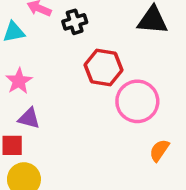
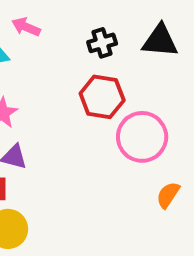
black cross: (75, 22) -> (102, 43), moved

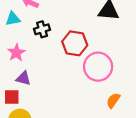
black cross: (102, 43) -> (42, 29), moved

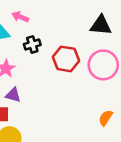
pink circle: (98, 67) -> (103, 65), moved

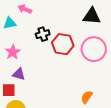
black cross: (32, 44) -> (43, 34), moved
orange semicircle: (106, 118) -> (87, 97), moved

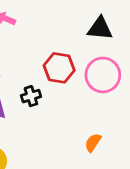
black cross: (43, 34) -> (31, 96), moved

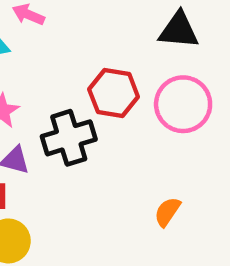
black cross: (31, 96) -> (69, 138), size x1.6

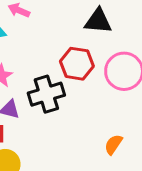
black triangle: (179, 30) -> (98, 21), moved

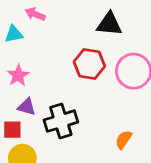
black cross: (46, 94) -> (61, 121), moved

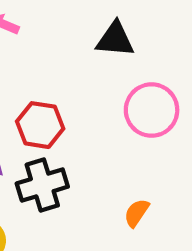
red hexagon: (89, 64) -> (40, 125), moved

